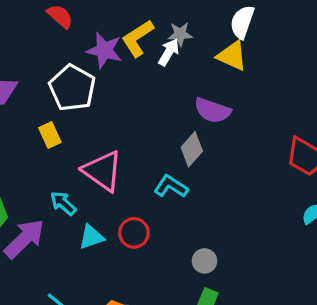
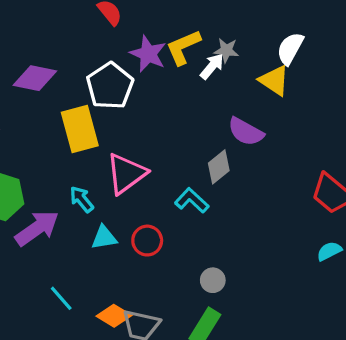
yellow rectangle: (50, 135) -> (80, 129), size x1.8
pink triangle: (103, 171) -> (126, 174), turned 39

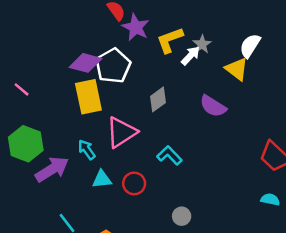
gray star: (226, 50) -> (202, 44), turned 30
purple star: (148, 54) -> (136, 27), moved
purple diamond: (35, 78) -> (86, 63), moved
gray diamond: (219, 167) -> (158, 99), moved
cyan semicircle: (329, 251) -> (270, 199), turned 36

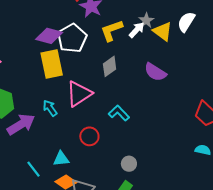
yellow L-shape: (170, 40) -> (112, 30), moved
yellow triangle: (237, 69) -> (163, 31), moved
cyan triangle: (102, 179) -> (61, 159), moved

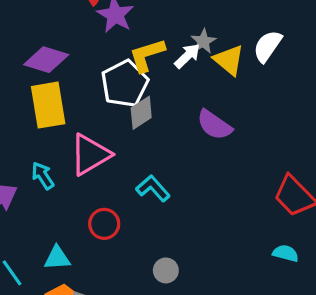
white pentagon: (72, 38) -> (125, 84), moved

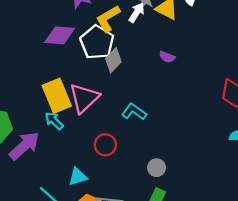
purple diamond: (46, 60) -> (60, 35), moved
yellow rectangle: (48, 105) -> (57, 96), moved
purple semicircle: (214, 125) -> (167, 57), size x0.6

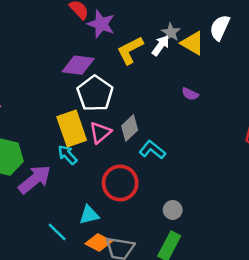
white pentagon: (97, 42) -> (95, 94), moved
gray diamond: (113, 60) -> (130, 128), moved
pink triangle: (84, 98) -> (100, 133), size x0.7
red circle: (105, 145) -> (120, 183), size x1.5

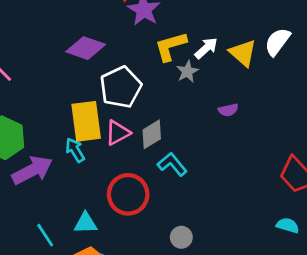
gray star: (171, 32) -> (187, 72), moved
purple diamond: (78, 65) -> (86, 48), moved
purple semicircle: (190, 94) -> (228, 110), turned -49

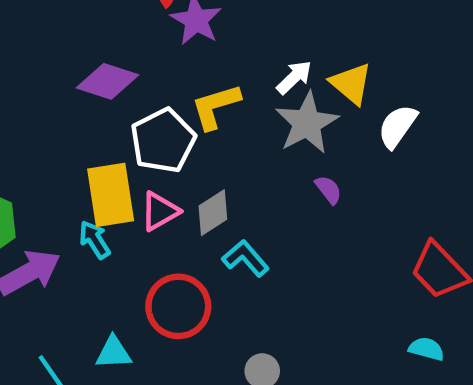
white semicircle: (277, 42) -> (397, 126), moved
yellow L-shape: (171, 46) -> (216, 106), moved
gray star: (187, 72) -> (307, 123), moved, size x1.8
purple semicircle: (228, 110) -> (328, 190), moved, turned -114

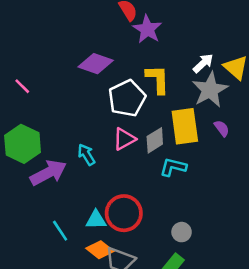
yellow L-shape: (216, 106) -> (158, 79), turned 104
yellow rectangle: (111, 195) -> (185, 126), moved
cyan L-shape: (246, 258) -> (173, 167), turned -36
red circle: (178, 306) -> (124, 213), moved

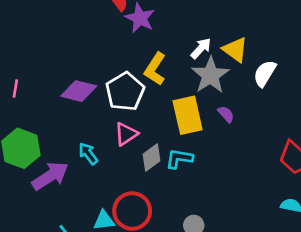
purple diamond: (96, 64) -> (79, 91), moved
yellow L-shape: (158, 79) -> (155, 69), turned -140
pink line: (22, 86) -> (15, 89), turned 60
gray diamond: (155, 140) -> (151, 157), moved

